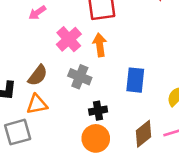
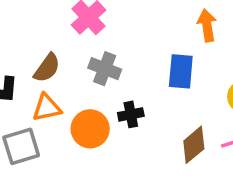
orange arrow: (100, 45) -> (207, 25), moved
orange circle: (96, 138) -> (90, 129), moved

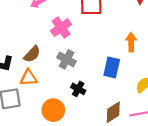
black cross: (131, 114) -> (78, 89), turned 32
orange circle: (90, 129) -> (53, 110), moved

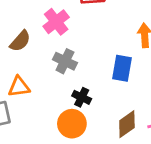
brown semicircle: (32, 54) -> (20, 41), moved
orange circle: (53, 110) -> (72, 124), moved

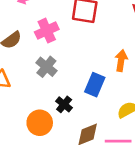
black cross: (82, 97) -> (64, 104), moved

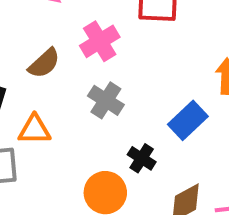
blue rectangle: (95, 85) -> (188, 120), turned 30

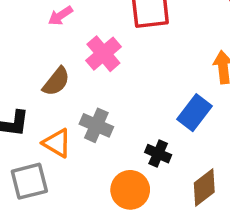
gray cross: (106, 100) -> (96, 125), moved
orange triangle: (34, 130) -> (57, 143), turned 40

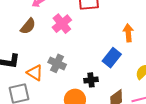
brown semicircle: (56, 82) -> (28, 26), moved
black cross: (158, 154) -> (91, 80), turned -32

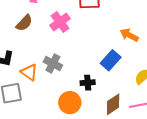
orange arrow: (128, 33) -> (129, 35), turned -60

